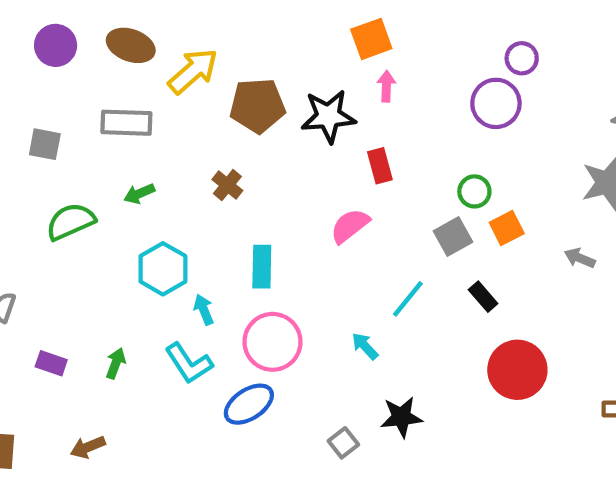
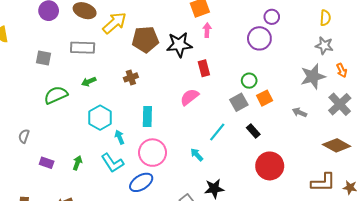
brown cross: (227, 185) -> (131, 77), turned 32

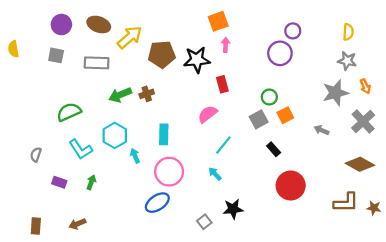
gray square: (43, 58) -> (56, 55), moved
green arrow: (89, 82) -> (120, 95), moved, size x1.5
cyan line: (217, 132) -> (223, 145), moved
cyan L-shape: (112, 163) -> (81, 149), moved

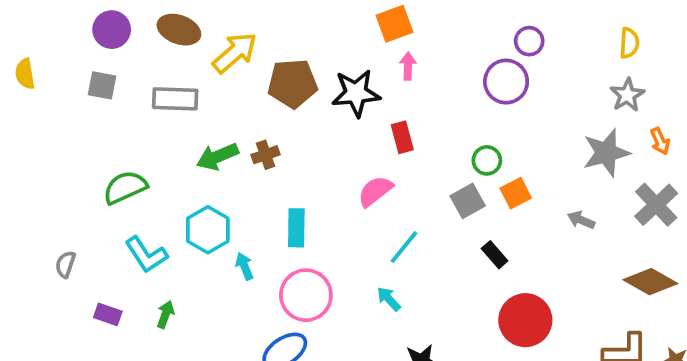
gray star: (347, 61) -> (627, 95), turned 30

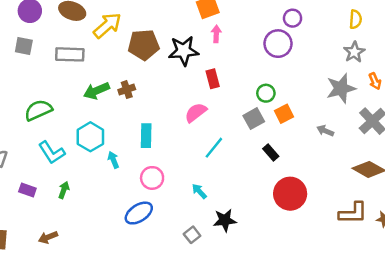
pink circle: (306, 295) -> (152, 178), size x0.7
cyan arrow: (389, 299) -> (199, 191), moved

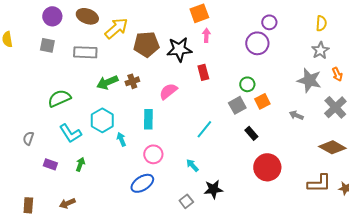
gray star: (341, 88) -> (309, 80), turned 30
pink semicircle: (196, 113) -> (168, 91), moved

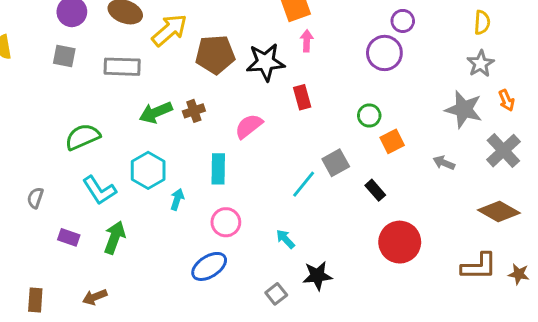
gray square: (237, 105) -> (336, 163), moved
cyan arrow: (121, 139) -> (177, 199), turned 40
green arrow: (80, 164) -> (115, 237), size x1.5

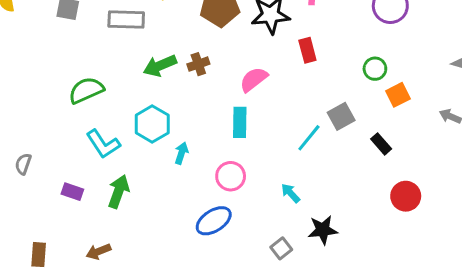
cyan rectangle: (218, 169) -> (240, 122), moved
gray semicircle: (35, 198) -> (23, 164), moved
red circle: (400, 242) -> (406, 196), size x0.7

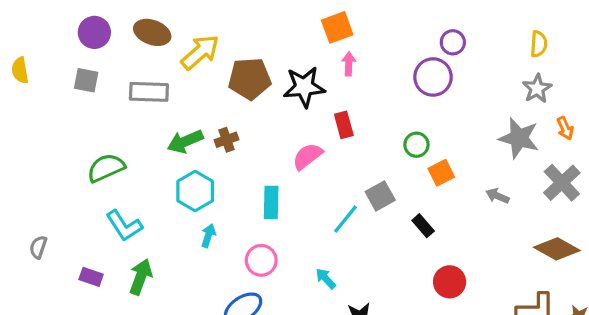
pink semicircle: (254, 79) -> (307, 156), moved
cyan hexagon: (152, 124) -> (195, 191), moved

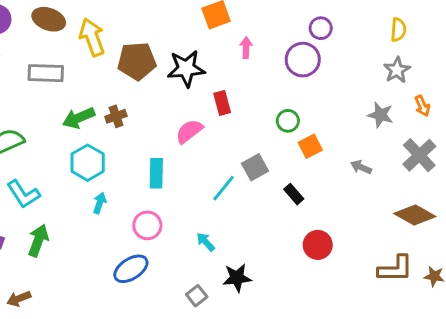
yellow arrow: (200, 52) -> (92, 37), turned -69
pink arrow: (349, 64) -> (246, 48), moved
gray star: (519, 138) -> (380, 115), size x0.7

